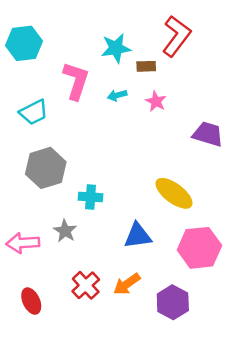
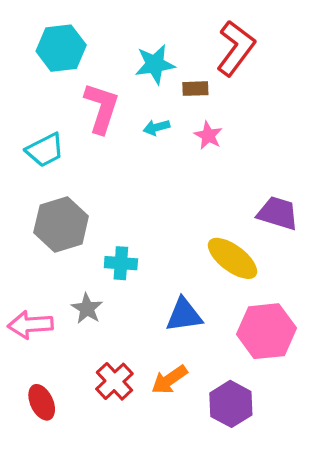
cyan hexagon: (24, 43) -> (61, 48), moved
purple trapezoid: (208, 134) -> (278, 213), moved

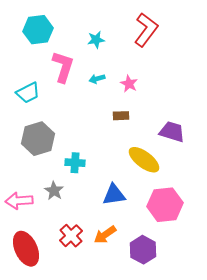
cyan star: (155, 64) -> (96, 40), size x0.7
brown rectangle: (195, 89) -> (121, 116), moved
red ellipse: (42, 402) -> (26, 249), size x1.6

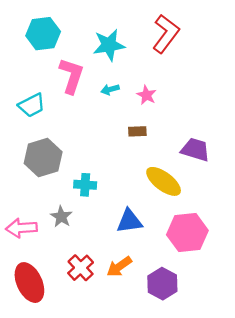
cyan star: (96, 40) -> (109, 45), size x1.6

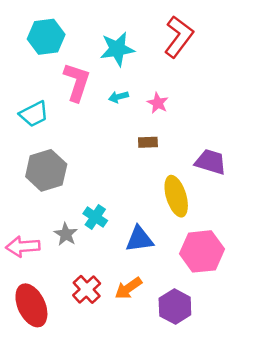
yellow ellipse: (164, 181) -> (176, 196), turned 36
cyan cross: (85, 185) -> (95, 217), moved, turned 30

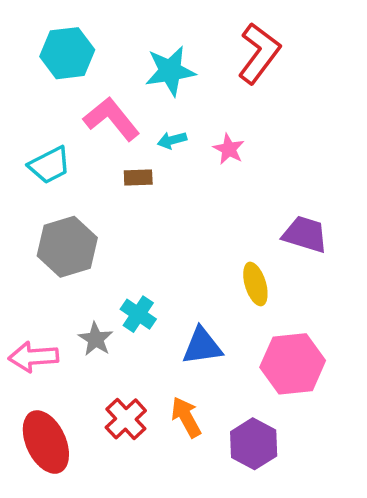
pink L-shape: (77, 82) -> (112, 119), turned -57
brown rectangle: (148, 142) -> (138, 177), moved
yellow ellipse: (176, 196) -> (255, 284), size x0.7
orange arrow: (128, 288) -> (186, 417), turned 96

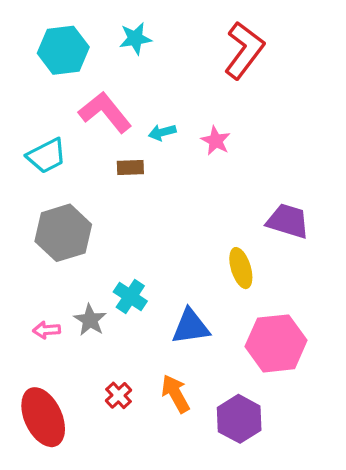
cyan star: (170, 71) -> (135, 38), moved, size x0.7
pink arrow: (33, 357) -> (46, 330), moved, size x0.6
red cross: (126, 419) -> (119, 395), size x0.7

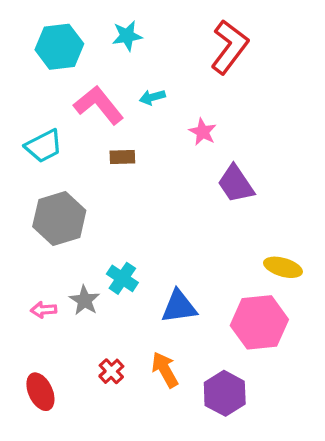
cyan arrow: (162, 132) -> (152, 97), moved
purple trapezoid: (288, 221) -> (236, 184), moved, turned -141
yellow ellipse: (241, 268) -> (283, 267), moved, turned -57
red ellipse: (43, 417) -> (40, 392), size x0.7

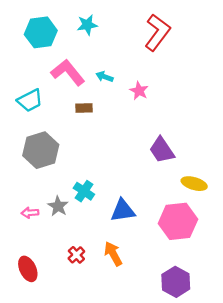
cyan arrow: (152, 97) -> (104, 77), moved, turned 35
purple trapezoid: (236, 184) -> (162, 150), moved
purple hexagon: (225, 393) -> (176, 282), moved

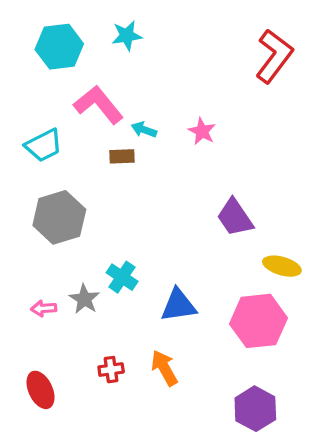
red L-shape: (157, 32) -> (274, 56), moved
cyan arrow: (104, 77) -> (144, 130), moved
red cross: (76, 255) -> (111, 370), turned 35

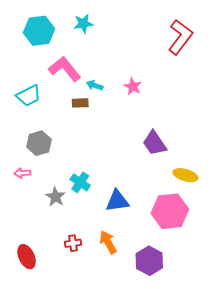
gray hexagon: (59, 217) -> (39, 143), size x0.7
pink arrow: (44, 308) -> (22, 173), moved
purple hexagon: (255, 409) -> (149, 261), moved

